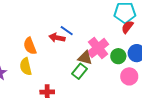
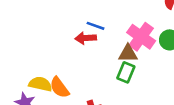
orange semicircle: (30, 46) -> (59, 87), moved
yellow semicircle: (26, 67) -> (40, 84), moved, turned 132

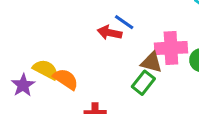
pink cross: (141, 37) -> (171, 48), turned 36
orange semicircle: (59, 87) -> (66, 79), turned 145

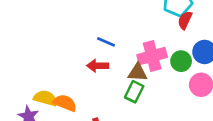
red arrow: (110, 33) -> (98, 66), moved

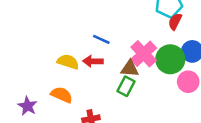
pink cross: (152, 56) -> (144, 54), turned -30
green circle: (181, 61) -> (170, 59), size x1.5
yellow semicircle: (46, 98) -> (68, 62), moved

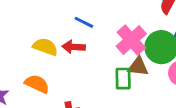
brown triangle: (130, 69) -> (138, 67), moved
green rectangle: (126, 86) -> (123, 79), moved, turned -30

